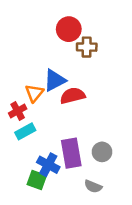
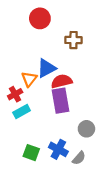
red circle: (69, 29) -> (40, 18), moved
purple rectangle: (71, 153) -> (60, 101), moved
blue cross: (48, 165) -> (58, 149), moved
gray semicircle: (93, 186) -> (79, 158), turned -72

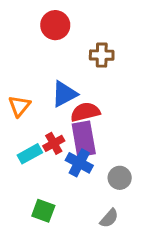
orange triangle: (29, 79) -> (19, 106), moved
red cross: (15, 94) -> (54, 143), moved
blue cross: (58, 149) -> (79, 163), moved

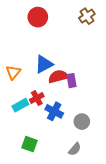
brown cross: (102, 55) -> (87, 16), moved, turned -35
purple rectangle: (84, 139) -> (72, 81), moved, size x0.6

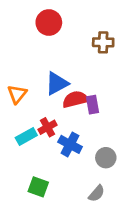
brown cross: (87, 16) -> (103, 42), moved, turned 35

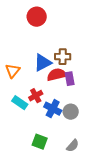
brown cross: (103, 42) -> (63, 57), moved
cyan rectangle: (26, 136) -> (20, 103), turned 63
gray circle: (106, 158) -> (71, 112), moved
green square: (38, 187) -> (40, 142), moved

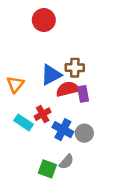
gray semicircle: (73, 146) -> (66, 162), moved

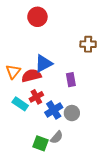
brown cross: (75, 68) -> (88, 44), moved
red semicircle: (68, 89) -> (31, 76), moved
blue cross: (63, 130) -> (54, 110), turned 30

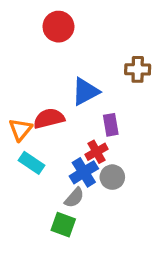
blue triangle: (44, 63) -> (85, 92), moved
orange triangle: (13, 72) -> (20, 130), moved
red cross: (36, 97) -> (96, 152), moved
gray semicircle: (57, 137) -> (74, 198), moved

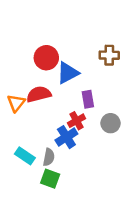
red circle: (58, 27) -> (46, 58), moved
cyan rectangle: (32, 163) -> (25, 156), moved
gray circle: (112, 177) -> (111, 123), moved
gray semicircle: (74, 198) -> (49, 157), moved, turned -30

